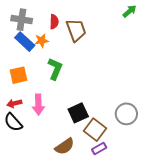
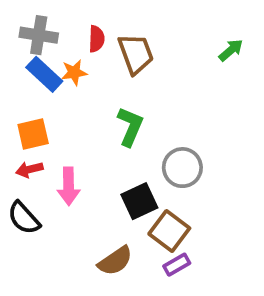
green arrow: (130, 11) -> (231, 50), moved
green L-shape: (55, 69) -> (130, 127), moved
red arrow: (14, 103) -> (29, 169), moved
gray circle: (126, 114) -> (182, 168), moved

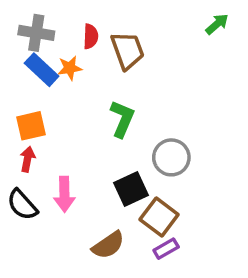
green arrow: (231, 50) -> (217, 24), moved
red arrow: (29, 169) -> (28, 159), turned 115
pink arrow: (69, 186) -> (64, 194), moved

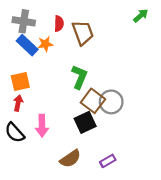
brown square: (159, 217) -> (93, 101), moved

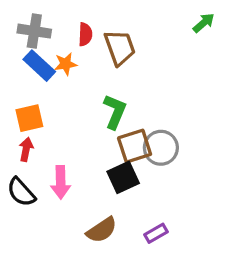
brown square: (93, 101) -> (135, 146), turned 35

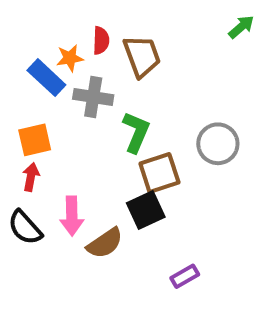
gray cross: (34, 31) -> (93, 97), moved
orange star: (66, 64) -> (70, 58), moved
gray circle: (161, 148) -> (218, 144), moved
brown semicircle: (102, 230) -> (105, 243), moved

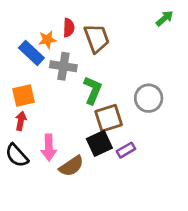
purple rectangle: (185, 276) -> (126, 150), moved

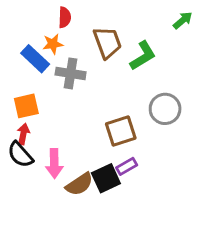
red semicircle: (69, 28) -> (65, 17), moved
green L-shape: (93, 90) -> (143, 56), moved, turned 36
black square: (99, 143) -> (106, 178), moved
purple rectangle: (126, 150) -> (127, 166), moved
black semicircle: (17, 155) -> (20, 155), moved

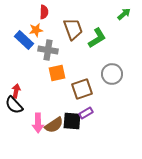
orange square: (26, 106) -> (57, 73), moved
pink arrow: (54, 163) -> (38, 123), moved
black square: (106, 178) -> (72, 121), turned 30

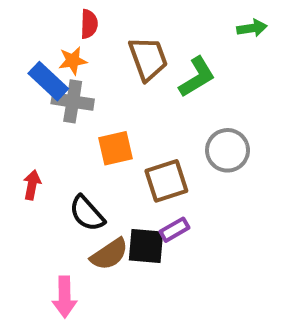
green arrow: (124, 14) -> (252, 28), turned 32
gray cross: (48, 50) -> (73, 101), moved
black semicircle: (14, 105) -> (87, 213), moved
pink arrow: (38, 123) -> (65, 297), moved

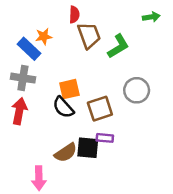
red semicircle: (89, 24) -> (74, 15), moved
gray cross: (73, 101) -> (23, 78), moved
red arrow: (32, 185) -> (19, 111), size x1.5
black semicircle: (87, 213) -> (63, 107), moved
purple rectangle: (175, 230) -> (105, 138), turned 35

